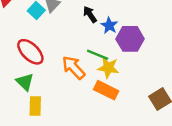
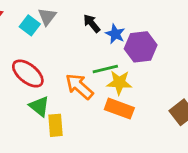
green line: (98, 55) -> (105, 69), turned -30
green triangle: (25, 82) -> (39, 106), moved
yellow rectangle: (35, 106) -> (56, 125), moved

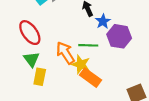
yellow star: (119, 83) -> (81, 64), moved

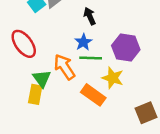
blue star: (103, 21) -> (83, 42), moved
green triangle: (31, 59) -> (42, 79), moved
yellow star: (81, 64) -> (113, 78), moved

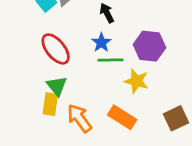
red ellipse: (24, 44) -> (56, 49), moved
orange arrow: (64, 67) -> (79, 118), moved
orange rectangle: (93, 95) -> (122, 117), moved

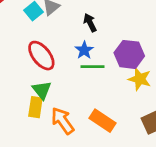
yellow star: (137, 81) -> (140, 79), moved

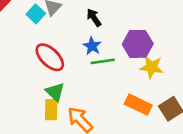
orange rectangle: (102, 121) -> (138, 105), moved

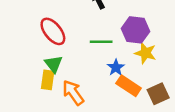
blue star: (92, 46) -> (116, 68), moved

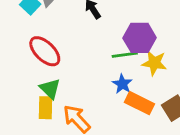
green line: (101, 42) -> (125, 55), moved

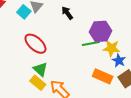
blue star: (122, 84) -> (119, 60), moved
yellow rectangle: (46, 108) -> (38, 83), turned -49

